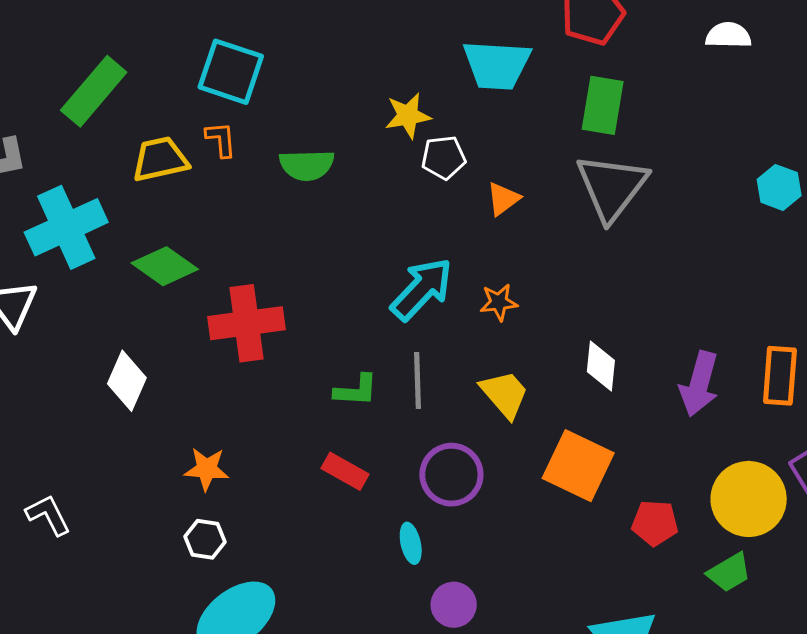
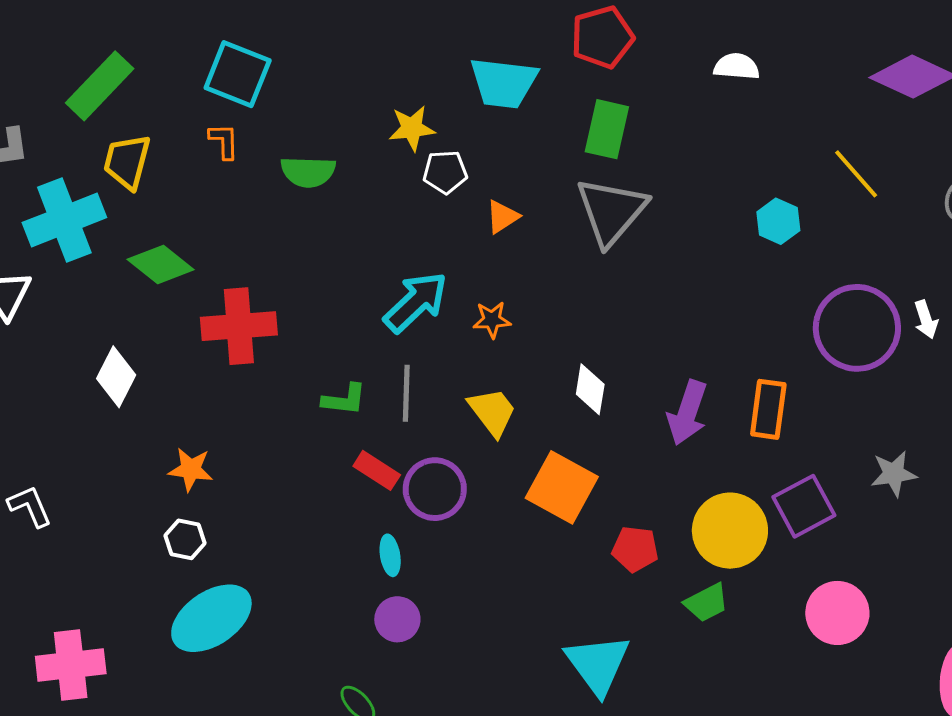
yellow trapezoid: (160, 159) -> (127, 162), moved, turned -66
red rectangle: (345, 471) -> (377, 470), moved
purple circle: (454, 605) -> (397, 619), moved

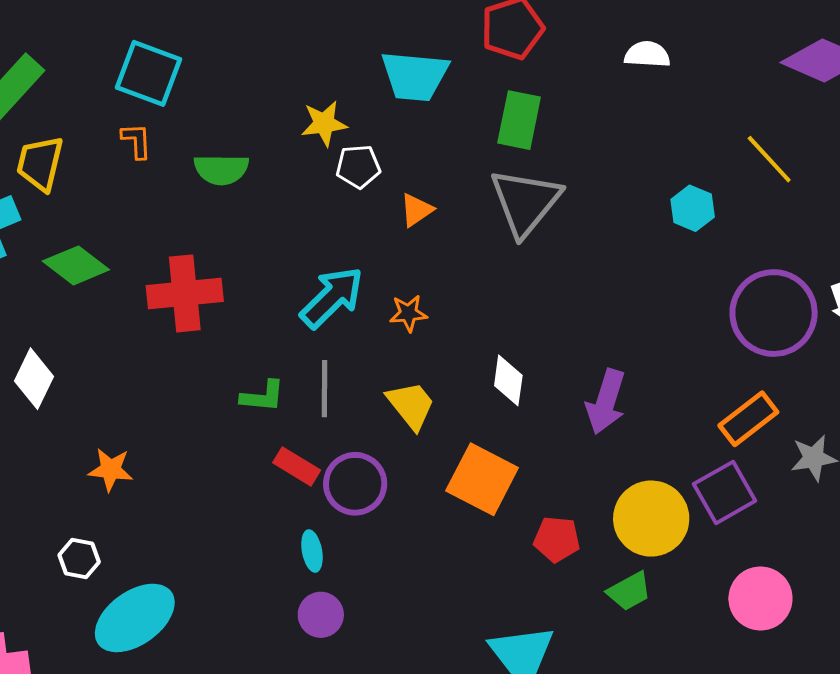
red cross: (239, 326) -> (185, 293), moved
orange rectangle: (768, 409) -> (748, 419), moved, turned 46
white hexagon: (185, 539) -> (79, 559), moved

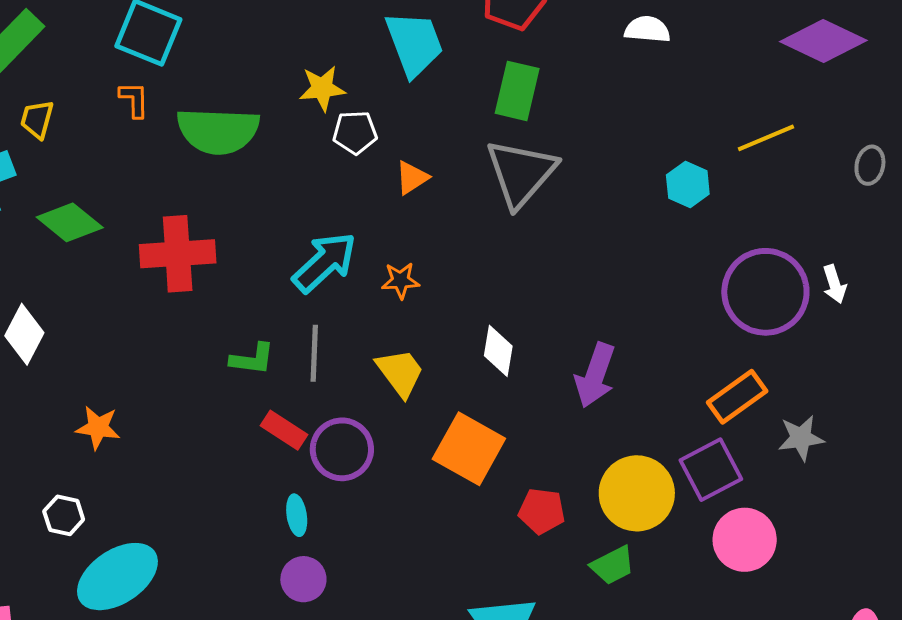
cyan trapezoid: (415, 76) -> (414, 44), turned -118
yellow line: (769, 159) -> (766, 138), turned -72
yellow trapezoid: (40, 163) -> (37, 119), size x0.7
green semicircle: (221, 169) -> (218, 131), size x1.5
pink circle: (760, 598) -> (745, 540), moved

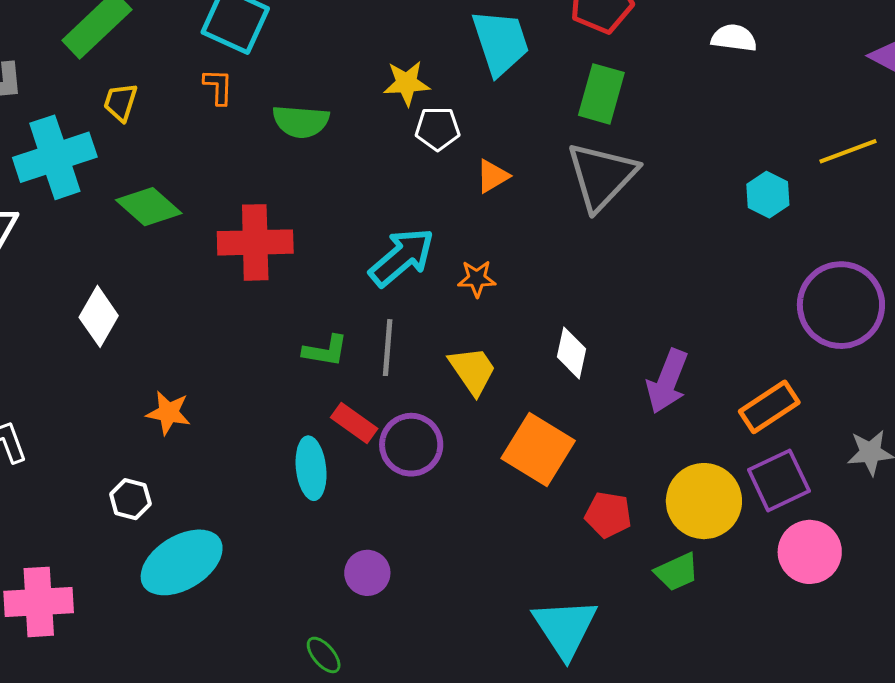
green semicircle: (218, 131) -> (301, 121), size x0.7
orange rectangle: (737, 397) -> (769, 407), moved
cyan ellipse: (297, 515) -> (311, 468), moved, size x1.5

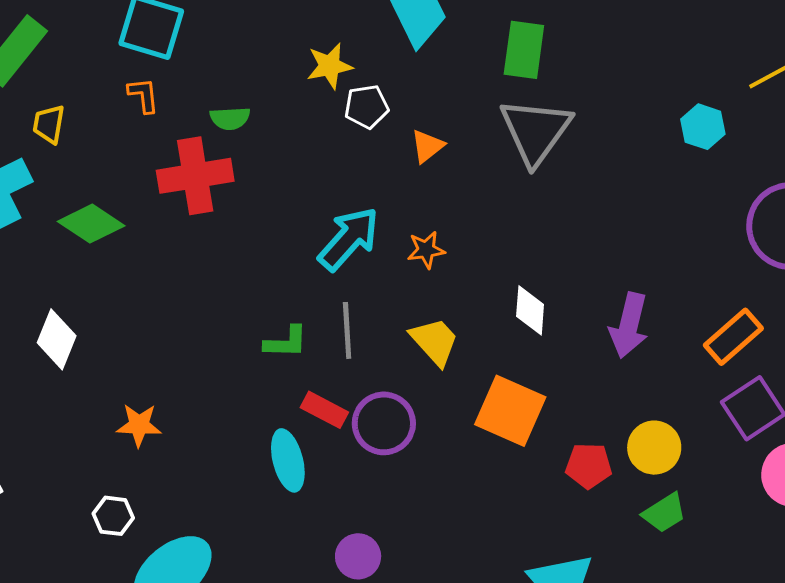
green semicircle: (301, 121) -> (230, 118), size x0.7
red cross: (255, 242) -> (195, 176), moved
yellow circle: (704, 501) -> (654, 448), moved, size x0.7

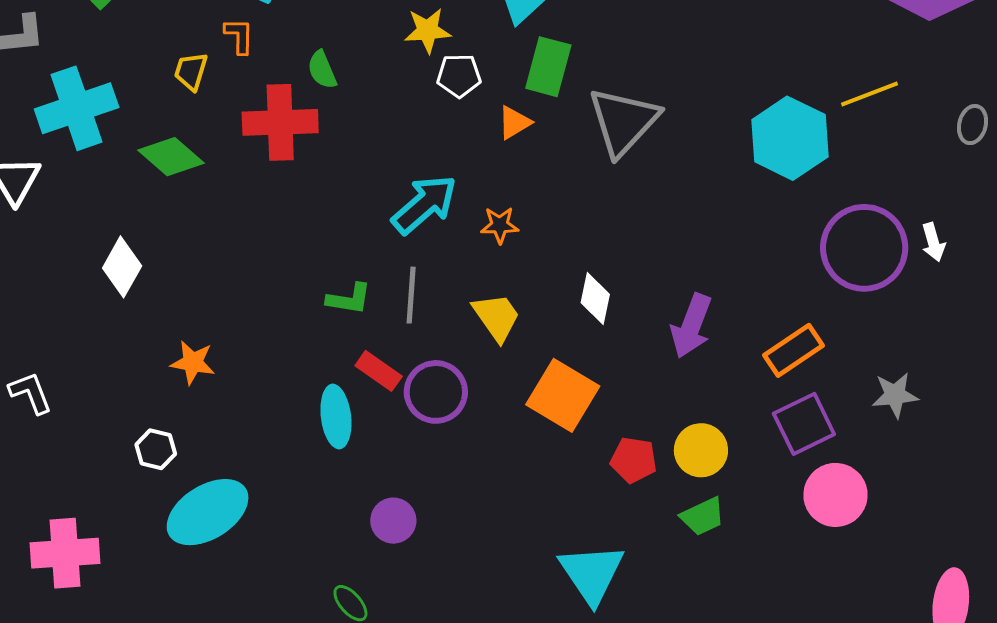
green rectangle: (524, 50) -> (548, 67), moved
green semicircle: (230, 118) -> (322, 70), turned 63
yellow trapezoid: (49, 124) -> (191, 71), moved
cyan hexagon: (703, 127) -> (790, 138), size x1.8

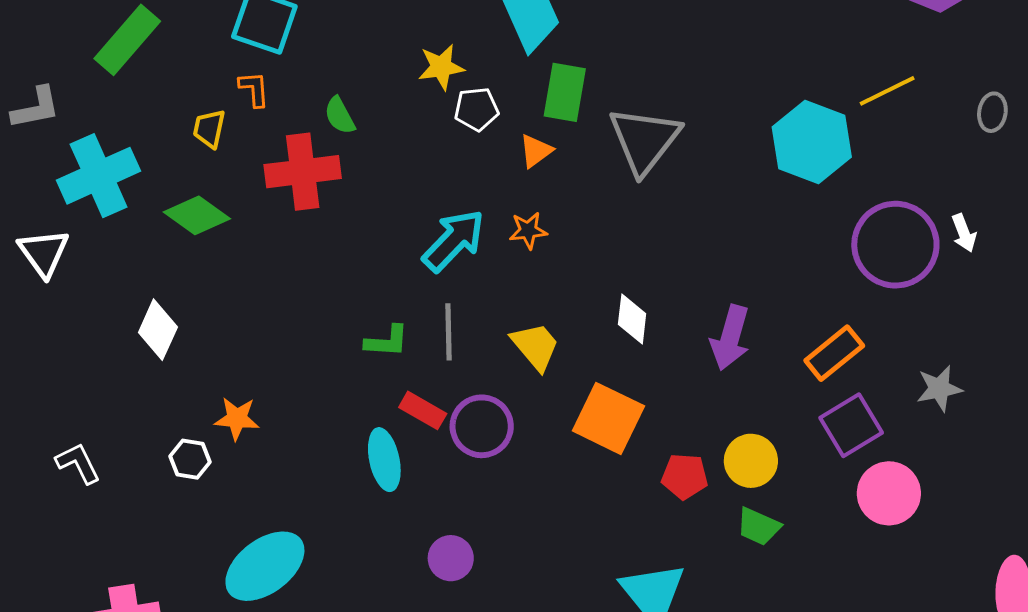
orange star: (500, 225) -> (528, 230), moved
white hexagon: (156, 449) -> (190, 459), moved
green trapezoid: (703, 516) -> (758, 526), turned 54

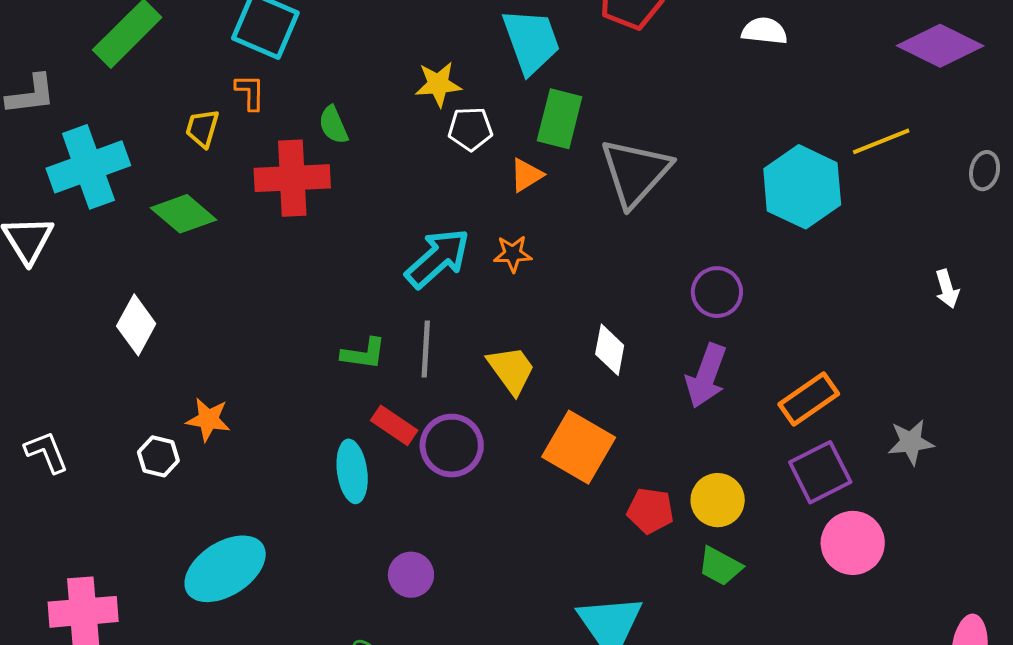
purple circle: (895, 245) -> (717, 292), moved, size x0.6

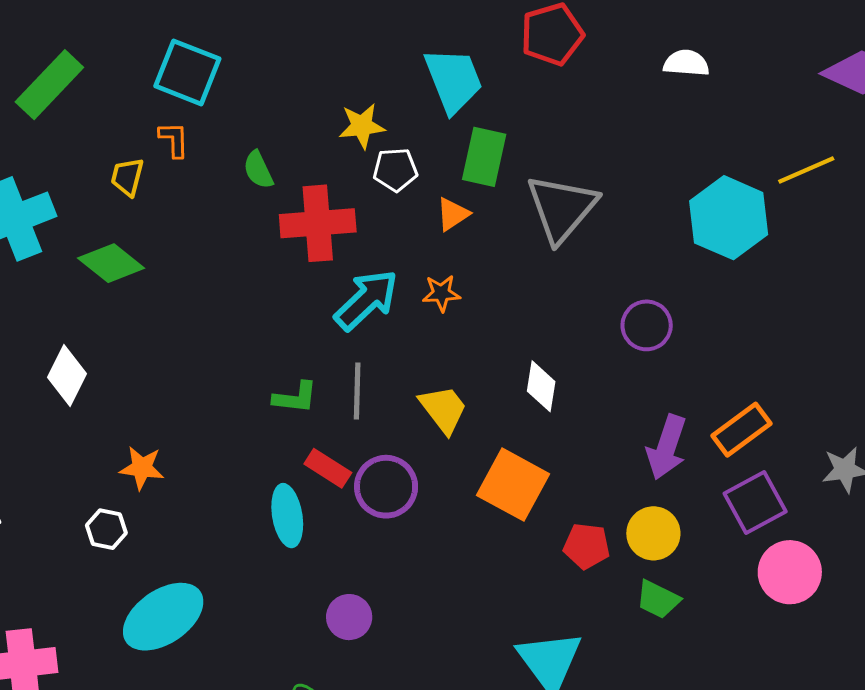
red cross: (292, 178) -> (318, 223), moved
purple arrow: (706, 376) -> (667, 447), moved
white hexagon: (158, 456) -> (106, 529), moved

